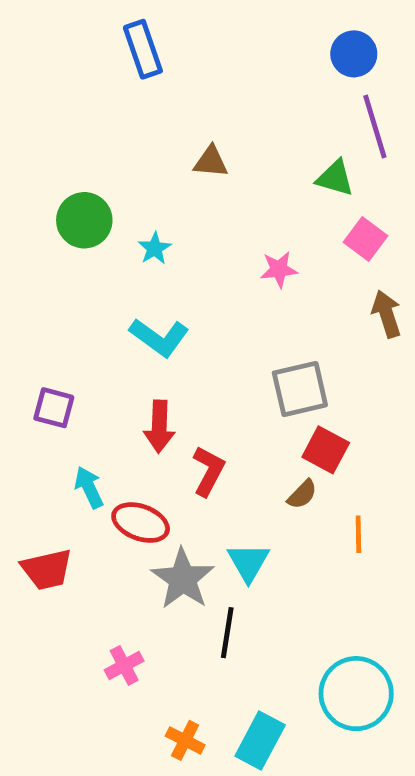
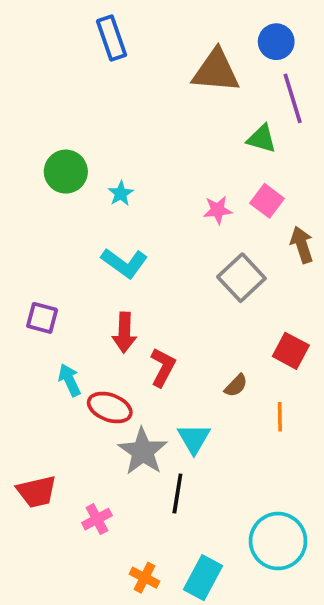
brown triangle: (211, 162) -> (216, 71), moved, size x1.8
pink square: (366, 239) -> (267, 201), moved
gray square: (300, 389) -> (241, 278), moved, turned -30
red square: (326, 450) -> (291, 351), moved
red trapezoid: (47, 569) -> (37, 492), moved

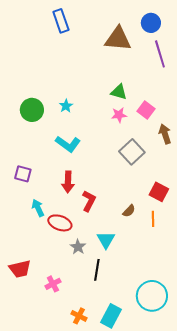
green triangle: (262, 139) -> (119, 92), moved
green circle: (66, 172) -> (32, 110), moved
orange line: (280, 417) -> (153, 219), moved
gray star: (143, 451) -> (78, 247), size x0.6

